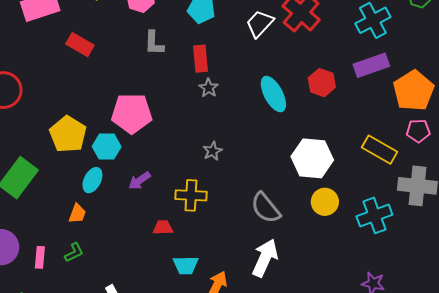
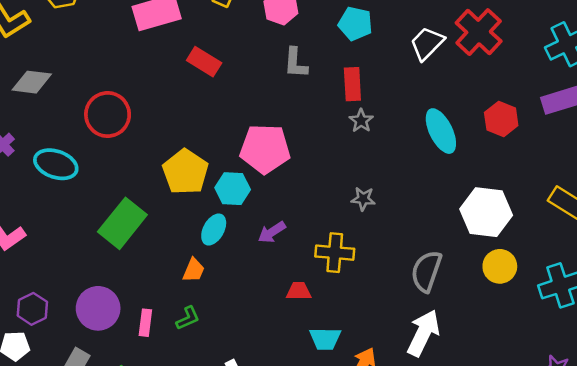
gray star: (212, 151) -> (363, 199), turned 30
gray semicircle: (266, 208) -> (426, 271), turned 56

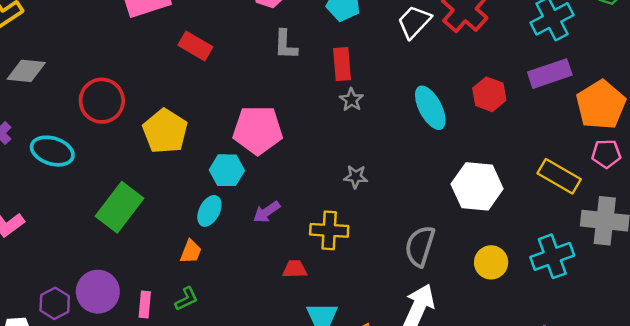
yellow pentagon: (185, 172) -> (165, 131), moved
yellow circle: (500, 266) -> (491, 262), moved
purple hexagon: (32, 309) -> (55, 303), moved

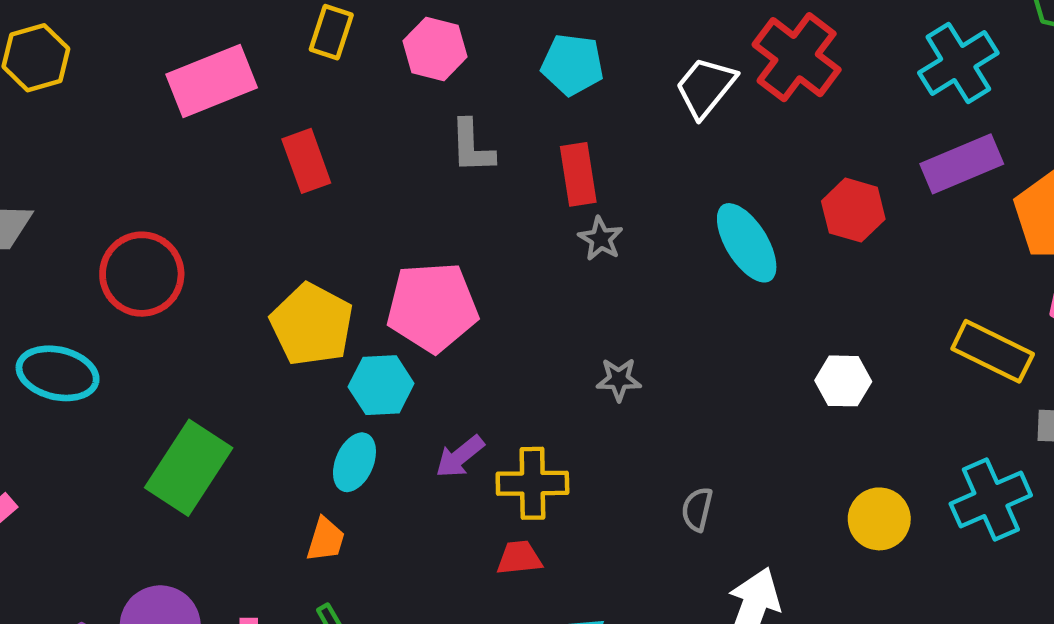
red rectangle: (195, 46) -> (306, 161), turned 44
yellow pentagon: (165, 131) -> (312, 325), moved
white hexagon: (477, 186) -> (843, 381), size x0.6
yellow cross: (329, 230) -> (532, 483), moved
gray semicircle: (420, 246) -> (697, 509), moved, size x0.6

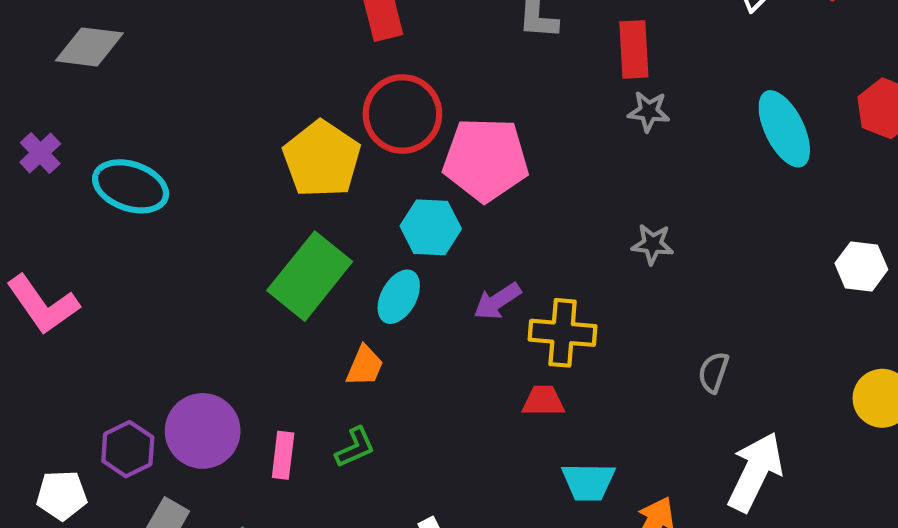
gray star: (601, 239) -> (649, 111), turned -30
red circle: (142, 274) -> (402, 114), moved
yellow pentagon: (312, 325) -> (322, 159), moved
green rectangle: (189, 468) -> (310, 276), moved

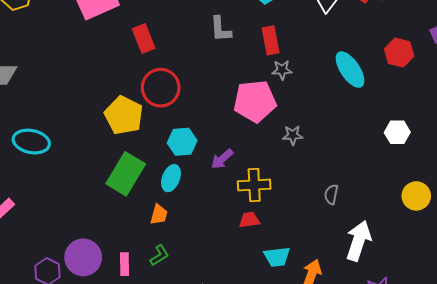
pink pentagon: (486, 159) -> (255, 101), moved
purple arrow: (497, 301) -> (222, 159), moved

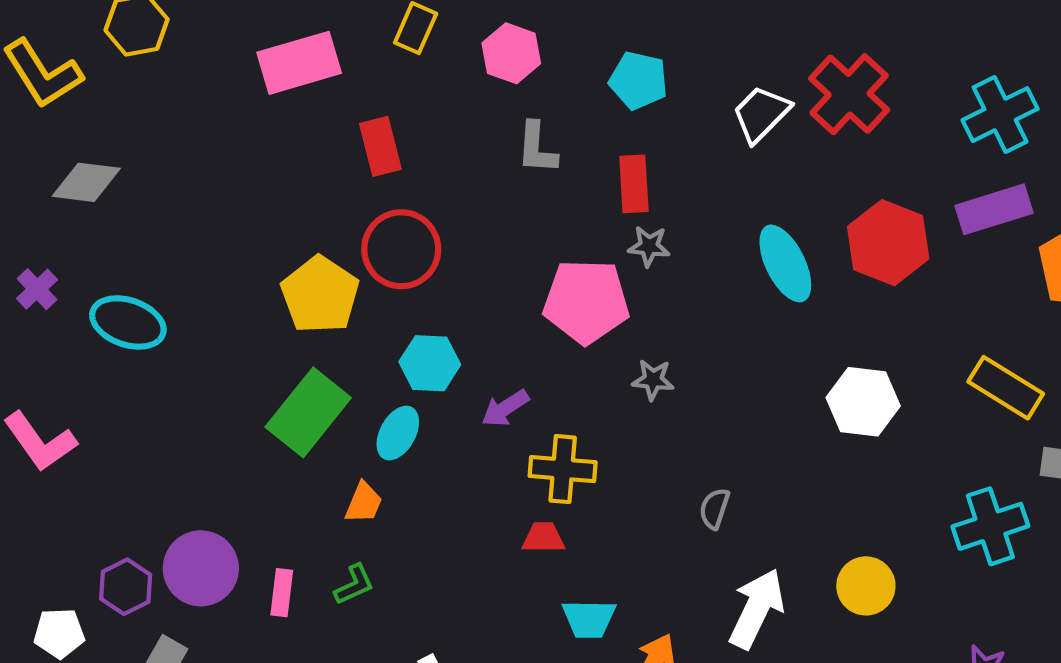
red hexagon: (399, 53) -> (888, 243), size x1.4
white hexagon: (397, 132) -> (863, 402), size x1.4
yellow circle: (416, 196) -> (866, 586), moved

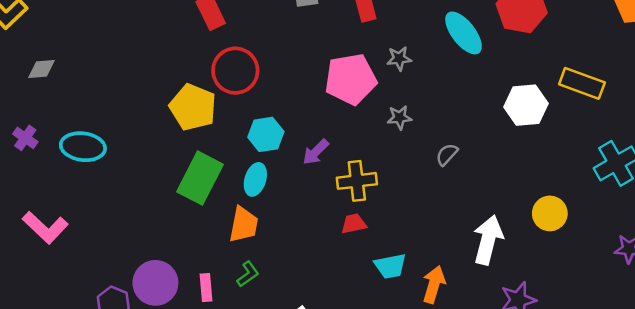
gray diamond: (86, 182) -> (41, 69), size x0.7
gray star: (649, 246) -> (399, 58), moved
yellow rectangle: (1006, 388) -> (582, 83), moved
orange trapezoid: (364, 503) -> (244, 225), size x1.4
gray semicircle: (714, 508) -> (447, 154), moved, turned 35

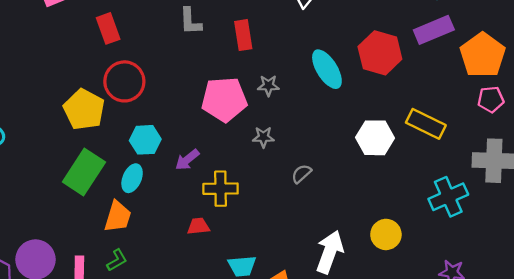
red trapezoid: (354, 224) -> (198, 226), moved

